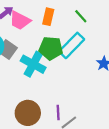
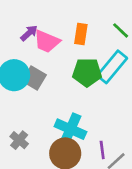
cyan cross: (33, 64) -> (70, 129), moved

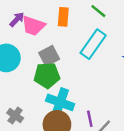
green pentagon: (87, 72) -> (47, 75), moved
gray square: (34, 78) -> (49, 56), moved, turned 36

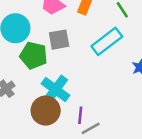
green pentagon: (47, 75) -> (34, 55), moved

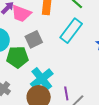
cyan cross: (56, 90) -> (42, 79), turned 30

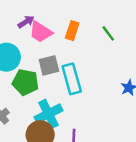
cyan rectangle: (71, 31) -> (72, 79), moved, turned -65

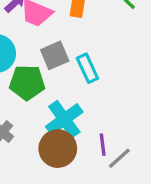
cyan rectangle: (72, 79) -> (87, 68), size x0.7

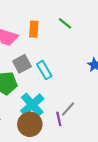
gray line: (119, 158) -> (68, 109), moved

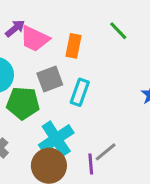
orange rectangle: (34, 29) -> (73, 46), moved
cyan rectangle: (44, 70) -> (80, 92), turned 42

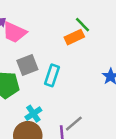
orange rectangle: (73, 46) -> (74, 37), moved, turned 54
cyan cross: (56, 139) -> (33, 114), size x0.6

